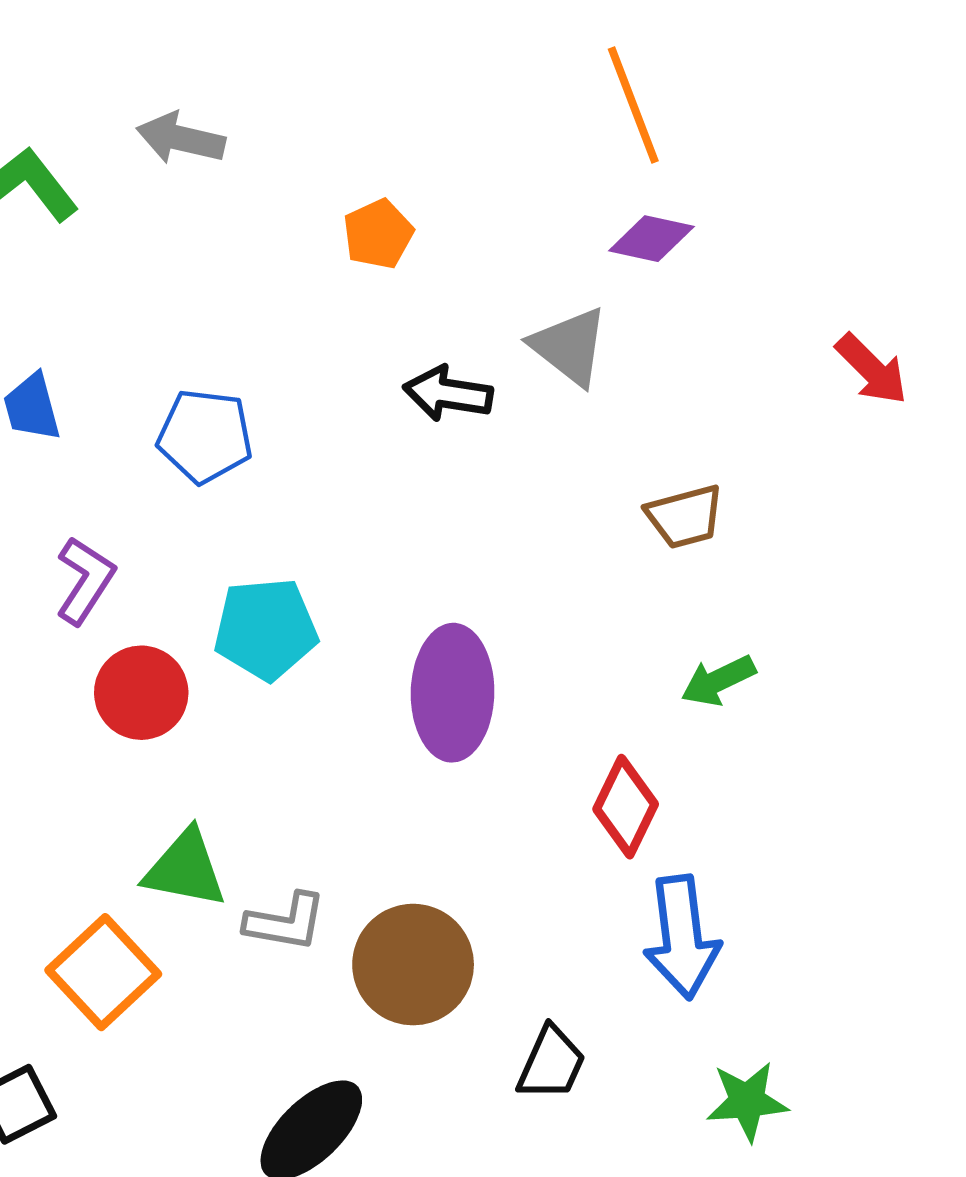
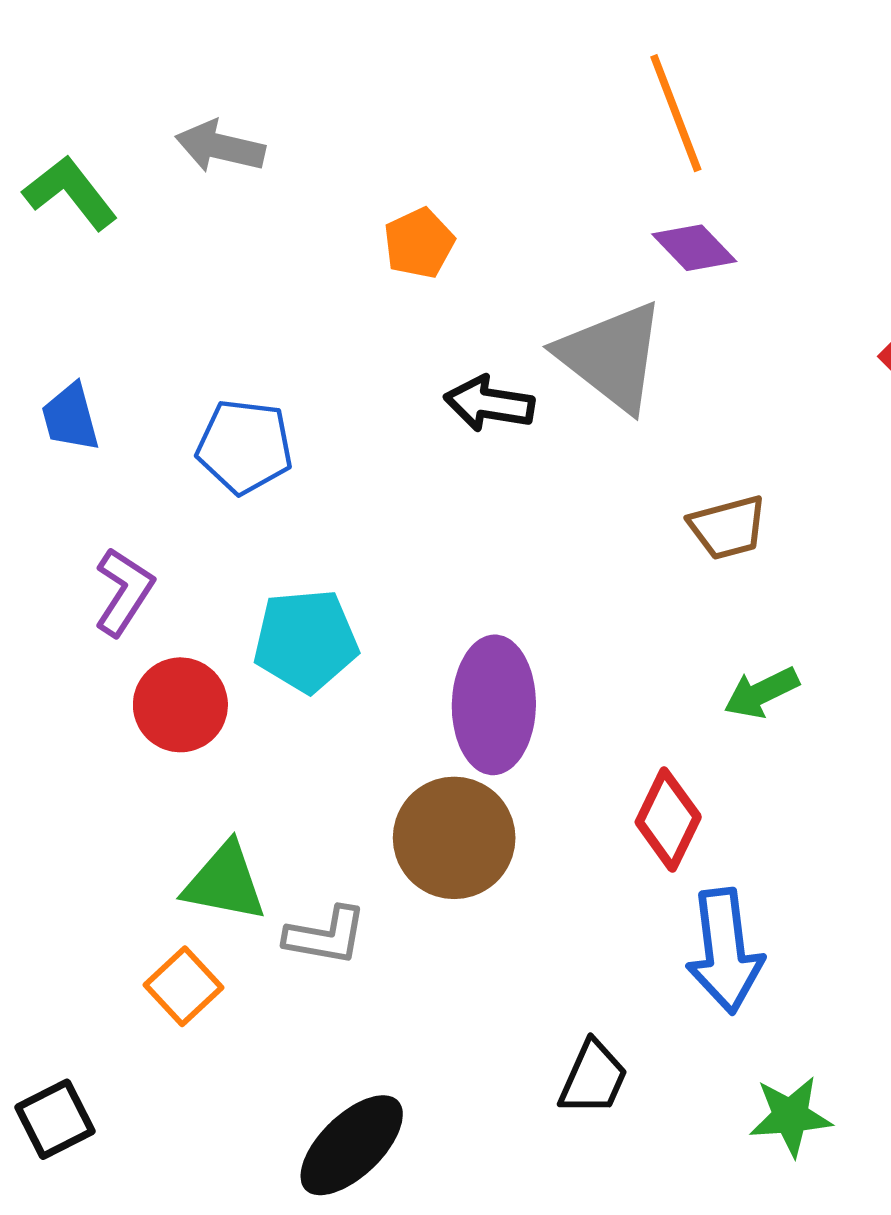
purple diamond: (651, 239) -> (694, 248), turned 34
gray triangle: (569, 346) -> (612, 356), size x1.4
brown circle: (413, 965) -> (454, 838), moved
orange square: (103, 972) -> (183, 986), moved, size x0.7

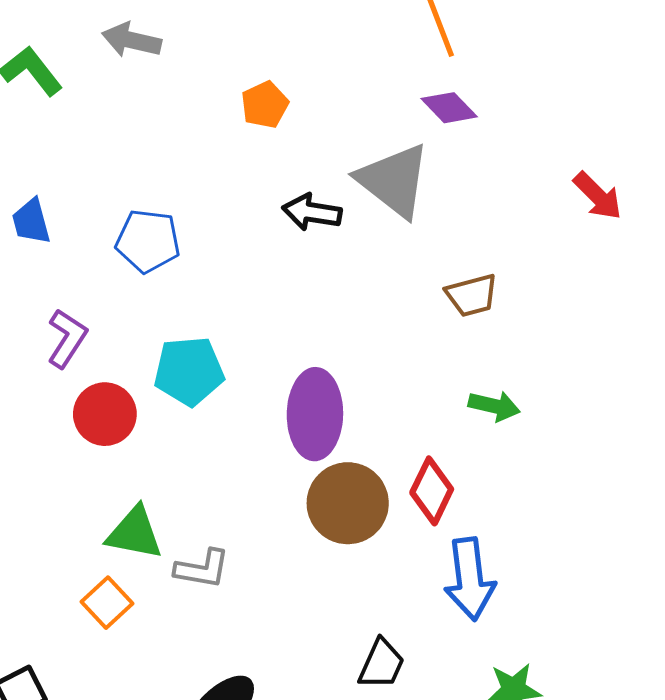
green arrow: (761, 693) -> (494, 406), turned -141
brown circle: (454, 838) -> (348, 503), moved

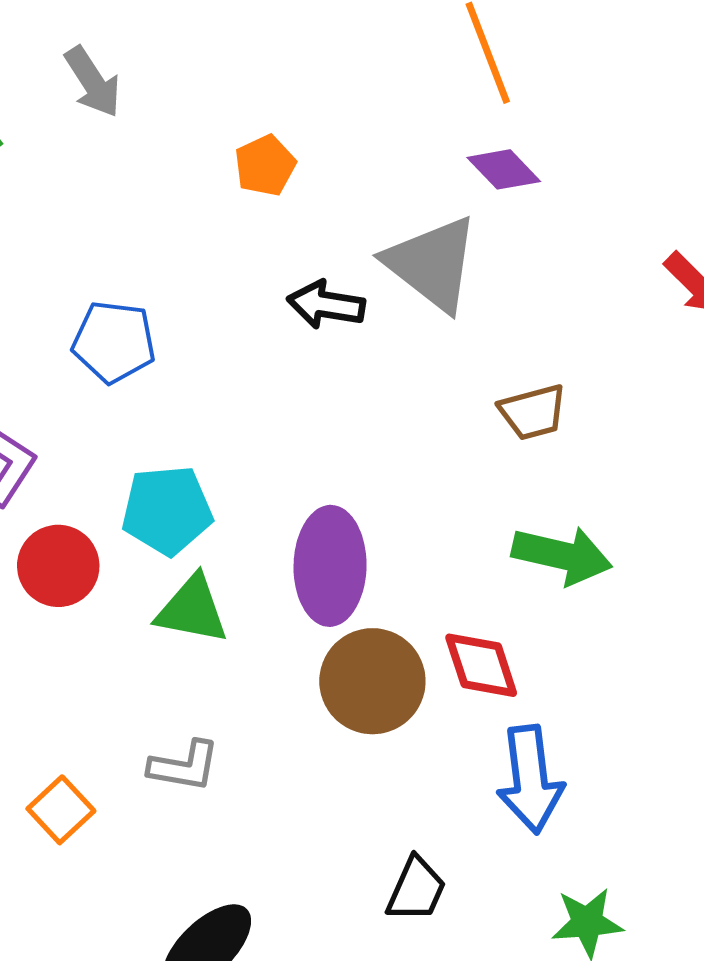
gray arrow: (132, 40) -> (93, 82), turned -136
green arrow: (494, 406) -> (562, 555), size x1.5
red diamond: (432, 491) -> (481, 665), turned -44
green triangle: (135, 533) -> (192, 610), moved

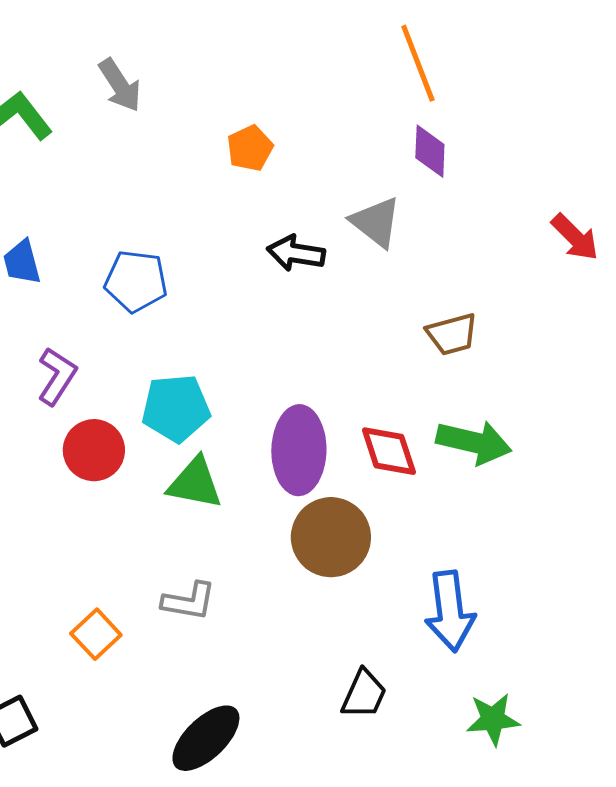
purple diamond: (504, 169) -> (430, 151), turned 46
gray triangle: (432, 264) -> (376, 222), size x0.7
red diamond: (481, 665) -> (389, 451), moved

